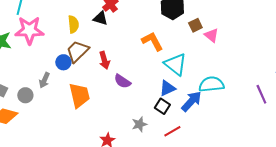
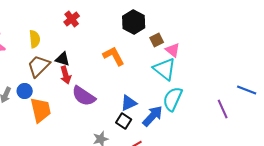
black triangle: (100, 18) -> (63, 59), moved
blue circle: (63, 62) -> (25, 91), moved
cyan triangle: (175, 64) -> (165, 69), moved
purple semicircle: (122, 81) -> (84, 96), size x1.4
cyan semicircle: (211, 84) -> (173, 99), turned -60

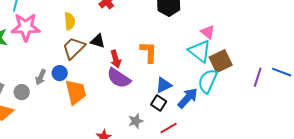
brown square: (157, 40) -> (221, 61), moved, size x1.6
orange L-shape: (114, 56) -> (149, 52), moved, turned 30
red arrow: (66, 75) -> (116, 59), moved
purple line: (223, 109) -> (258, 77), moved, turned 42

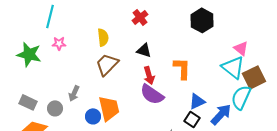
pink star: (26, 27) -> (59, 43), size x0.5
black triangle: (98, 41) -> (144, 50), moved
blue circle: (60, 73) -> (93, 116), moved

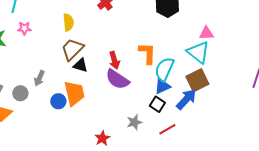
pink triangle: (241, 48) -> (206, 33), turned -42
black triangle: (144, 50) -> (80, 65), moved
brown square: (254, 77) -> (197, 80), moved
cyan semicircle: (241, 97) -> (164, 69), moved

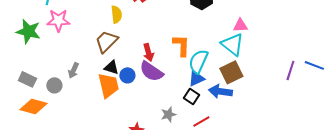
yellow semicircle: (68, 22) -> (116, 14), moved
pink star: (24, 28) -> (58, 20), size x1.6
black triangle: (80, 65) -> (111, 67), moved
blue arrow: (186, 99) -> (220, 91), turned -125
blue circle: (58, 101) -> (127, 75), moved

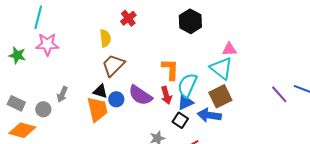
green star: (28, 31) -> (17, 55), size x0.7
brown trapezoid: (106, 41) -> (113, 65), moved
red arrow: (148, 52) -> (166, 95), moved
purple line: (290, 70) -> (279, 94), turned -60

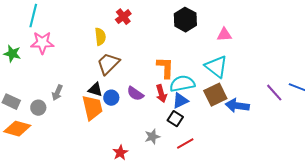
pink triangle: (229, 49) -> (224, 35), moved
cyan semicircle: (187, 85) -> (182, 84), turned 55
purple semicircle: (140, 95) -> (135, 94), size x0.7
blue arrow: (209, 115) -> (237, 106), moved

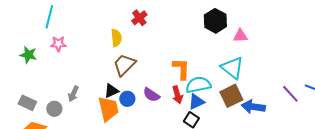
black hexagon: (185, 20) -> (215, 21), moved
pink star: (42, 43) -> (58, 44), size x0.7
black triangle: (95, 90) -> (111, 91), turned -42

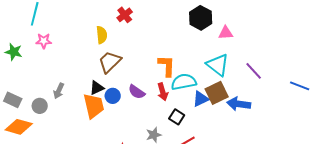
purple line: (290, 94) -> (254, 71), moved
blue triangle: (196, 102) -> (201, 99), moved

